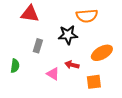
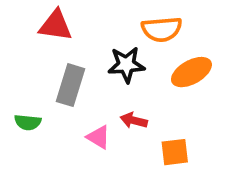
gray rectangle: (38, 46) -> (70, 85), size x1.5
orange ellipse: (102, 53) -> (191, 72), moved
green semicircle: (15, 66) -> (28, 122), turned 88

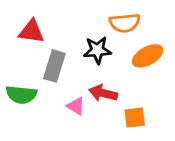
red triangle: (56, 26) -> (31, 31), moved
red arrow: (134, 120) -> (103, 93), size x1.4
green semicircle: (28, 122) -> (21, 95), size x1.5

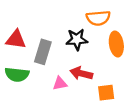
red triangle: (31, 31) -> (16, 39), moved
orange ellipse: (148, 56) -> (116, 44), turned -70
pink triangle: (76, 106) -> (60, 84), turned -42

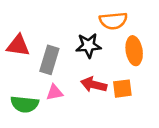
green semicircle: (17, 74) -> (25, 104), moved
pink triangle: (60, 84) -> (55, 92), moved
orange square: (106, 93) -> (122, 89), moved

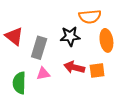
red triangle: (18, 45) -> (14, 36), turned 30
green semicircle: (25, 104) -> (19, 83), turned 85

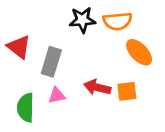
black star: (70, 36) -> (82, 20), moved
orange ellipse: (106, 40) -> (139, 52), turned -35

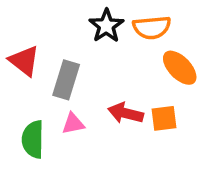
black star: (82, 20) -> (106, 26), turned -30

